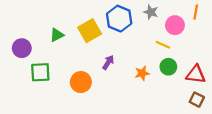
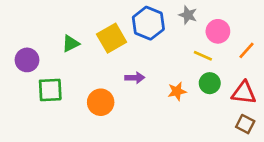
orange line: (196, 12) -> (247, 50), moved, turned 32
purple arrow: (108, 62) -> (135, 78), turned 56

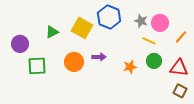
gray star: (188, 15) -> (141, 21), moved
yellow square: (112, 38) -> (82, 28), turned -30
orange circle: (101, 102) -> (74, 62), moved

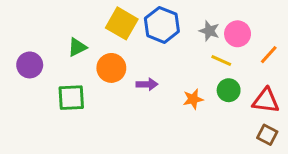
yellow square: (82, 28) -> (122, 23), moved
orange circle: (74, 62) -> (111, 68), moved
green square: (37, 66) -> (71, 98), moved

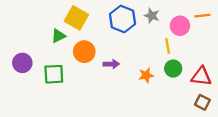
yellow square: (122, 23) -> (76, 18), moved
gray star: (209, 31) -> (152, 16), moved
orange line: (269, 55) -> (202, 16), moved, turned 42
yellow line: (221, 61) -> (168, 46), turned 56
purple circle: (30, 65) -> (22, 63), moved

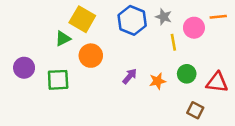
yellow line: (168, 46) -> (173, 42), moved
purple arrow: (111, 64) -> (130, 76), moved, turned -49
brown square: (202, 102) -> (195, 110), moved

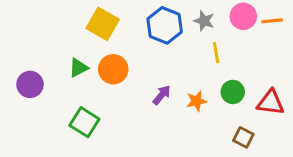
pink circle: (194, 28) -> (243, 16), moved
green triangle: (63, 39) -> (78, 68), moved
green square: (58, 80) -> (84, 122), moved, turned 35

